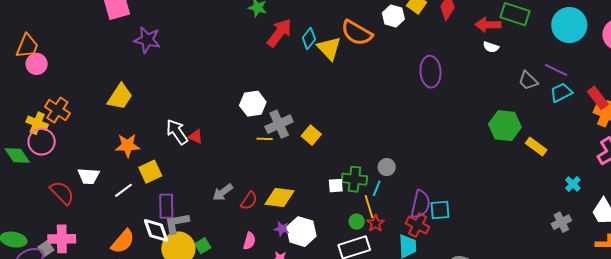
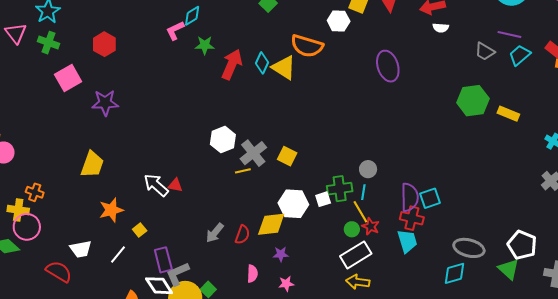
orange cross: (57, 110) -> (35, 192), size x0.7
yellow square: (150, 172) -> (140, 230), size x0.6
white hexagon: (301, 232) -> (293, 204), moved

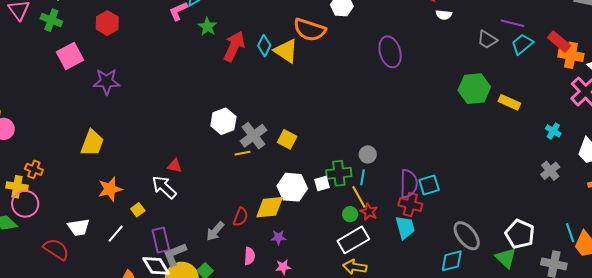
green star: (205, 45) -> (207, 27), turned 30
white arrow: (156, 185) -> (164, 187), moved
gray arrow: (215, 233) -> (215, 231), moved
gray ellipse: (469, 248) -> (467, 236), turned 36

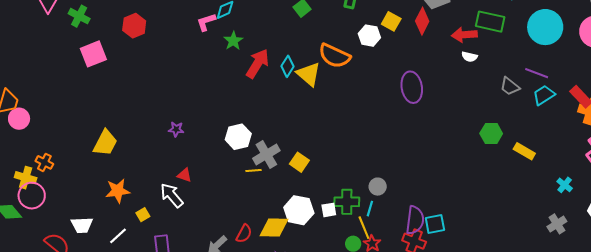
purple star: (107, 82) -> (176, 129), moved, size x0.6
green hexagon: (474, 89) -> (491, 134), size x0.7

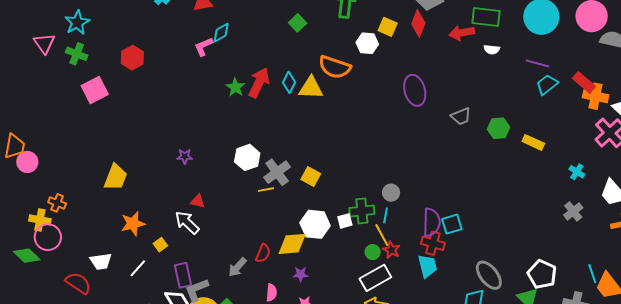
green star: (233, 41) -> (235, 87), moved
white semicircle: (469, 57) -> (492, 50), moved
yellow triangle: (309, 74) -> (311, 88), turned -32
gray trapezoid: (510, 86) -> (461, 116), moved, turned -55

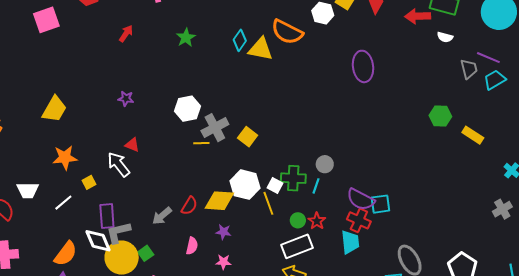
red arrow: (259, 83) -> (126, 34), moved, size x0.6
gray trapezoid: (461, 116) -> (469, 69), moved, turned -90
white square: (345, 221) -> (275, 186), turned 35
purple semicircle: (432, 222) -> (361, 199), turned 108
yellow line: (382, 235) -> (268, 203), moved

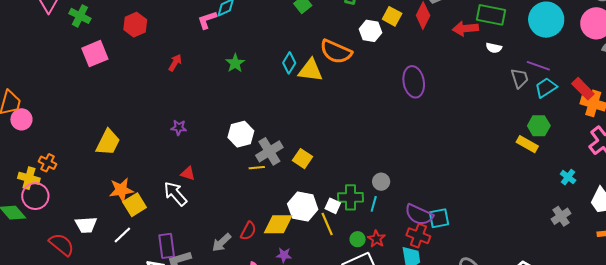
green hexagon: (440, 116) -> (539, 126), moved
yellow square: (89, 182) -> (135, 205), moved, size x1.6

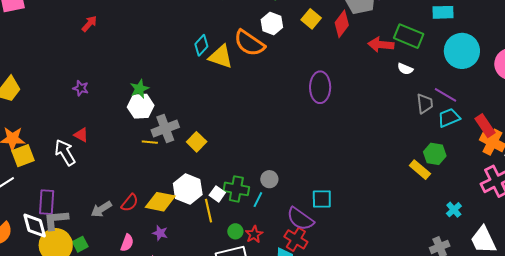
white hexagon: (370, 31) -> (272, 24), moved
green star: (235, 63) -> (139, 89), moved
cyan square: (439, 218) -> (322, 199), moved

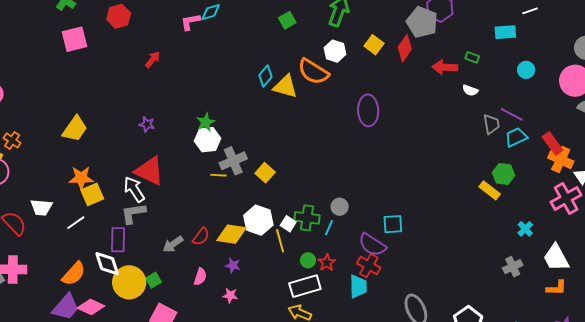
green rectangle: (409, 36) -> (472, 57), size x0.5
cyan circle: (462, 51) -> (526, 70), size x0.5
purple ellipse: (320, 87) -> (368, 110), moved
red triangle: (81, 135) -> (149, 171), size x2.0
gray L-shape: (56, 220) -> (133, 213), moved

